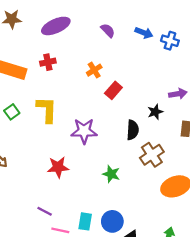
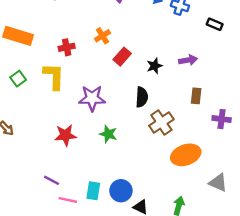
red cross: (48, 62) -> (67, 47), moved
black star: (155, 112) -> (154, 66), moved
green star: (111, 174) -> (108, 134), moved

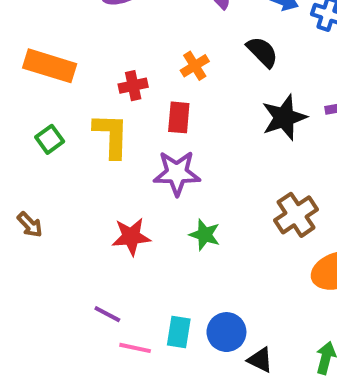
red rectangle: (122, 57) -> (179, 117), moved, turned -36
black star: (154, 66) -> (284, 117), size x1.6
black semicircle: (142, 97) -> (262, 52), moved, turned -48

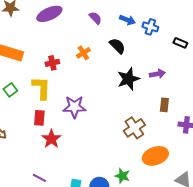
red rectangle: (179, 117) -> (39, 118), moved
green star: (205, 235) -> (122, 176), moved
red star: (131, 237) -> (51, 139), turned -30

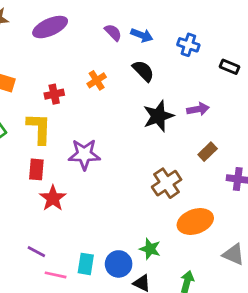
blue arrow: (127, 20) -> (142, 35), moved
brown rectangle: (164, 105) -> (208, 152), turned 40

